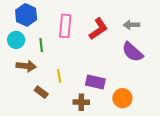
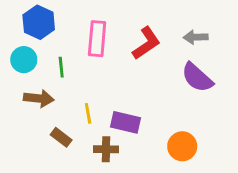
purple rectangle: (95, 82) -> (125, 122), moved
brown cross: (81, 102) -> (106, 149), moved

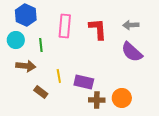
red L-shape: (146, 43) -> (98, 29), turned -60
brown cross: (106, 149) -> (97, 100), moved

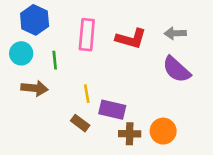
red L-shape: (98, 29) -> (131, 39), turned 110
yellow line: (59, 76) -> (87, 94), moved
brown rectangle: (41, 92) -> (80, 123), moved

